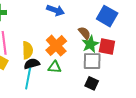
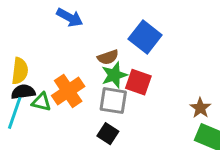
brown semicircle: (84, 33) -> (108, 57), turned 104
orange cross: (56, 46) -> (68, 91), moved
green triangle: (55, 67) -> (41, 102), moved

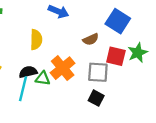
yellow semicircle: (20, 71) -> (36, 40), moved
green star: (114, 75) -> (138, 53), moved

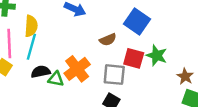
yellow semicircle: (36, 40) -> (31, 26), moved
green star: (138, 53) -> (157, 55), turned -30
cyan line: (23, 89) -> (31, 47), moved

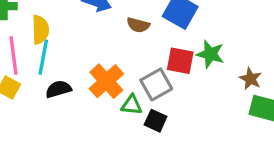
brown semicircle: (108, 40) -> (138, 25), moved, turned 42
gray square: (114, 75) -> (156, 84), turned -30
green triangle: (56, 79) -> (132, 105), moved

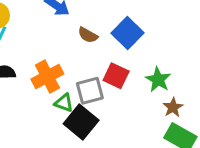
green star: (210, 54) -> (158, 80), moved
black square: (156, 121) -> (81, 122), size x1.6

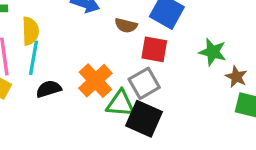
red square: (116, 76) -> (154, 49), moved
green triangle: (64, 103) -> (120, 104), size x1.4

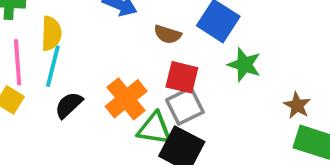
red square: (154, 49) -> (182, 77), moved
green star: (213, 52) -> (244, 65), moved
black semicircle: (49, 89) -> (69, 105), turned -30

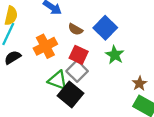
orange cross: (126, 99) -> (45, 46), moved
gray square: (185, 106) -> (77, 71), turned -30

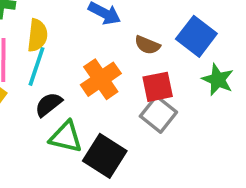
red square: (79, 55) -> (158, 87), turned -30
green triangle: (58, 80) -> (66, 137), moved
black square: (71, 95) -> (105, 156), moved

